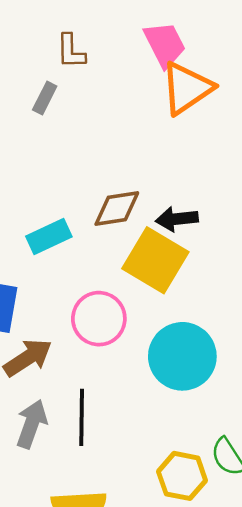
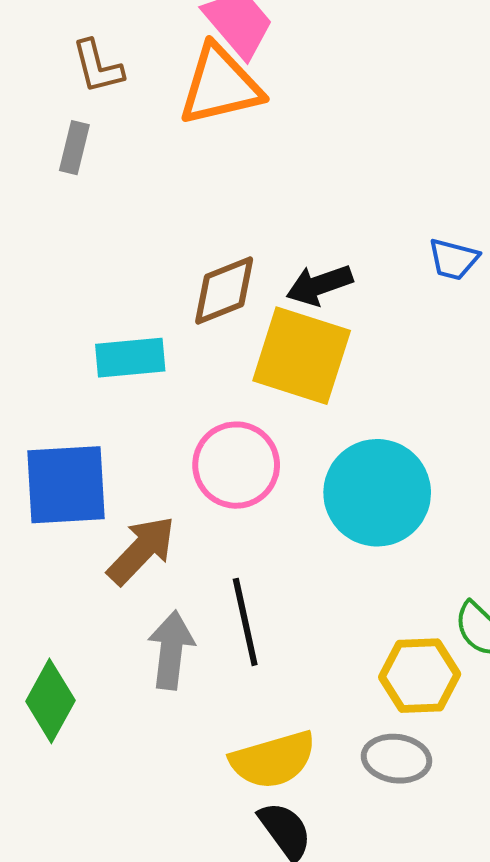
orange triangle: (187, 88) -> (220, 85), moved, turned 34
cyan rectangle: (49, 237) -> (130, 358), turned 33

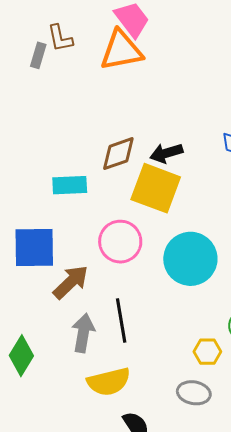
gray rectangle: (74, 148) -> (38, 55), moved
yellow hexagon: (420, 676) -> (207, 352), size x0.7
yellow semicircle: (273, 760) -> (109, 382), moved

